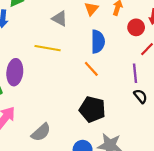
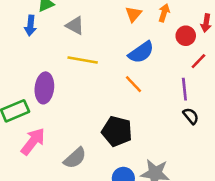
gray triangle: (60, 19) -> (75, 26), moved
blue semicircle: (98, 42) -> (141, 52), turned 55
black pentagon: (92, 109) -> (117, 131), moved

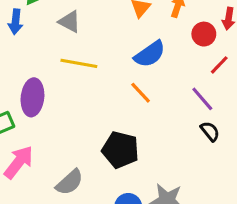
purple line: (184, 89) -> (202, 99), turned -35

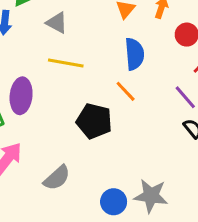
blue semicircle: (150, 54) -> (134, 54), turned -60
black pentagon: (120, 150) -> (94, 121), moved

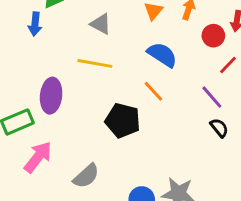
gray triangle: (57, 23) -> (101, 24), moved
blue semicircle: (134, 54) -> (162, 55), turned -52

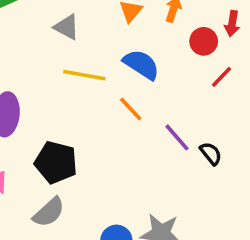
yellow line: (95, 63) -> (84, 75), moved
purple line: (212, 97) -> (177, 137), moved
black pentagon: (123, 120) -> (56, 162), moved

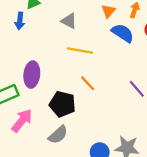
blue semicircle: (141, 64) -> (123, 33), moved
orange line: (131, 109) -> (88, 83), moved

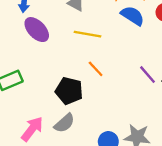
purple ellipse: (32, 75) -> (37, 30), moved, turned -50
pink arrow: (22, 121) -> (32, 129), moved

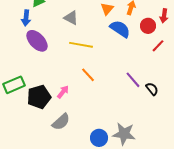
black pentagon: (69, 91) -> (39, 97), moved, turned -30
pink arrow: (32, 129) -> (63, 92), moved, size x0.6

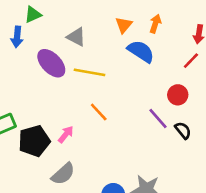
red circle: (148, 26) -> (178, 95), moved
purple ellipse: (37, 41) -> (51, 63), moved
red line: (158, 46) -> (191, 61), moved

